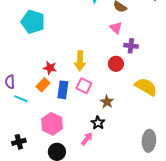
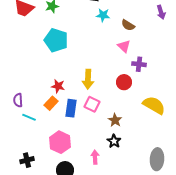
cyan pentagon: (33, 22) -> (56, 40), moved
black star: (98, 123) -> (114, 141), moved
pink arrow: (87, 139) -> (95, 157), turned -40

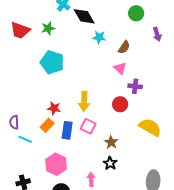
brown semicircle: (128, 25) -> (124, 47), turned -88

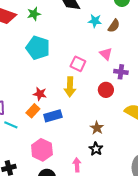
cyan star: (99, 37) -> (95, 21), moved
brown semicircle: (124, 47) -> (114, 26), moved
pink square: (88, 126) -> (78, 64), moved
blue rectangle: (67, 130) -> (53, 116), turned 66

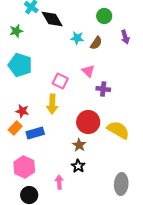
red circle: (106, 90) -> (88, 122), moved, size x1.5

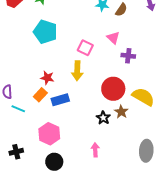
brown star: (79, 145) -> (121, 112), moved
black star: (78, 166) -> (103, 118), moved
pink arrow: (59, 182) -> (95, 150), moved

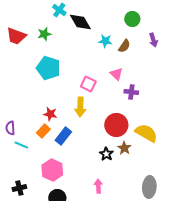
blue rectangle: (60, 100) -> (63, 136), turned -36

